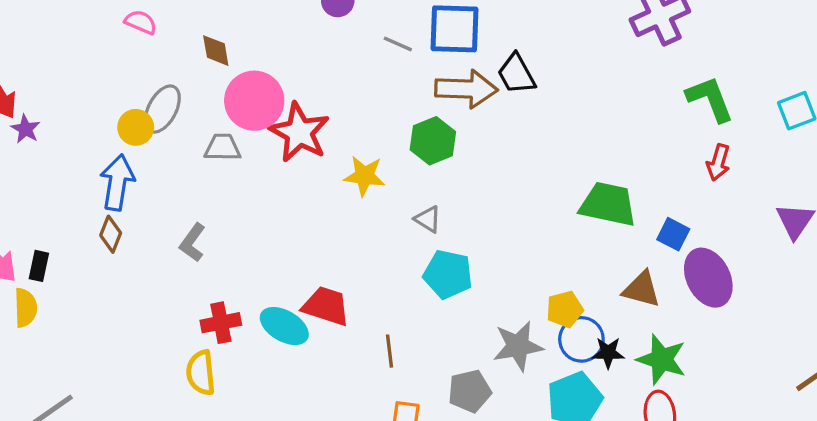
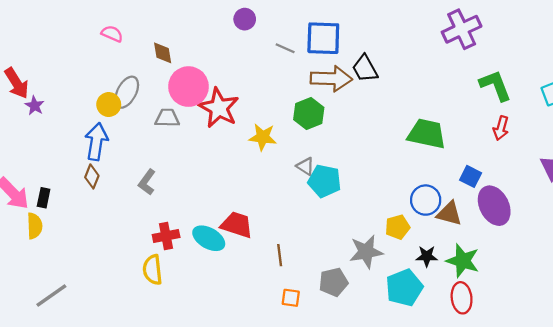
green trapezoid: (608, 204) -> (427, 134), moved
cyan pentagon: (448, 274) -> (324, 181), moved
blue circle: (581, 339) -> (426, 200), moved

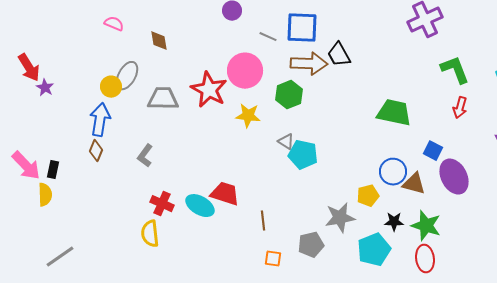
pink circle: (188, 87) -> (245, 71), moved
gray trapezoid: (167, 118) -> (163, 99), size x1.4
red cross: (166, 236) -> (162, 204), turned 35

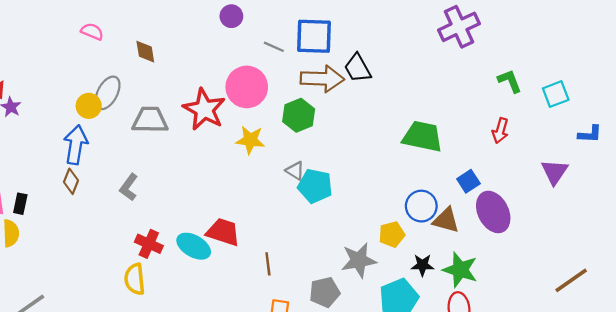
green L-shape: (455, 70) -> (510, 81), moved, size x0.7
blue square: (433, 151) -> (468, 181), turned 30

